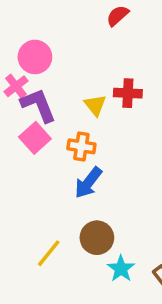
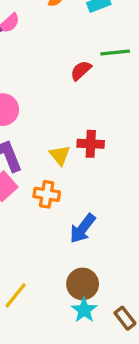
blue arrow: (88, 183) -> (83, 229), moved
brown circle: (97, 238) -> (83, 284), moved

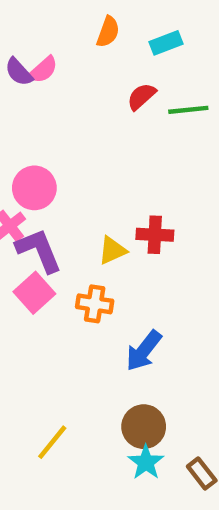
red semicircle: (81, 70) -> (141, 96), moved
yellow triangle: (60, 155) -> (112, 250), turned 45

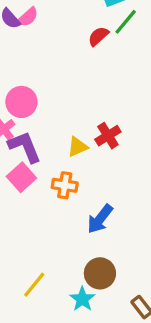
green line: (188, 110) -> (126, 22), moved, turned -44
red cross: (155, 235) -> (108, 136), turned -35
cyan star: (146, 462) -> (82, 299), moved

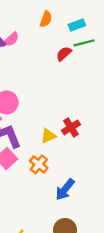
green line: (126, 22) -> (84, 43), turned 36
orange cross: (65, 185) -> (39, 164), turned 30

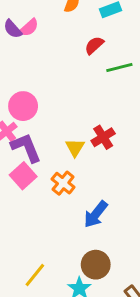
green line: (84, 43) -> (119, 68), moved
yellow triangle: (48, 136) -> (75, 148), turned -35

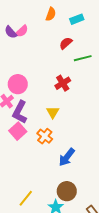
red cross: (103, 137) -> (63, 83), moved
purple L-shape: (26, 148) -> (20, 112), turned -130

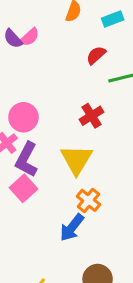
yellow triangle: (53, 112) -> (76, 160), size x1.6
orange cross: (45, 136) -> (88, 200), moved
blue arrow: (67, 157) -> (72, 228), moved

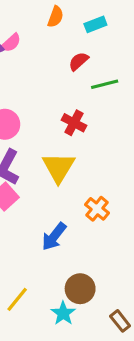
red cross: (92, 116) -> (74, 123), turned -30
orange cross: (88, 200) -> (97, 209), moved

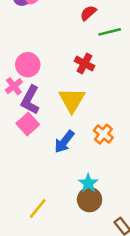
blue arrow: (54, 236) -> (64, 142), moved
cyan star: (63, 313) -> (88, 183), moved

